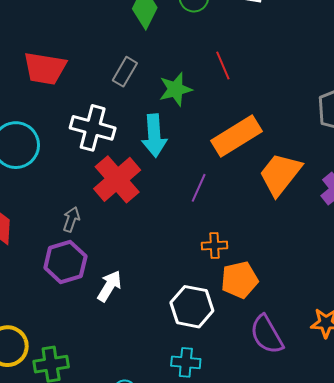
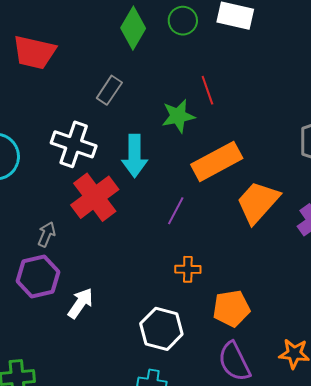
red trapezoid: (45, 68) -> (34, 52), moved
green star: (176, 89) -> (178, 116), moved
orange pentagon: (239, 280) -> (231, 308), moved

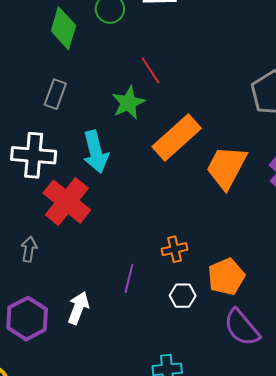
purple line: (176, 211) -> (129, 278), moved
purple hexagon: (38, 276) -> (27, 319), moved
white hexagon: (161, 329) -> (183, 296), moved, size x0.6

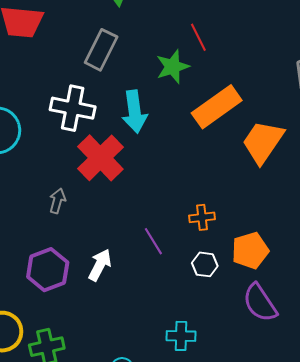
gray rectangle: (55, 94) -> (101, 50), size x1.4
purple line: (129, 278) -> (153, 241), turned -52

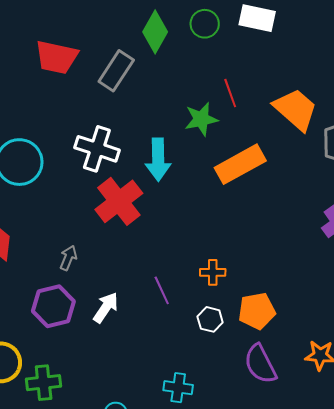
gray rectangle: (101, 50) -> (116, 71), moved
orange trapezoid: (263, 142) -> (296, 109), moved, turned 90
gray arrow: (57, 201) -> (68, 258), moved

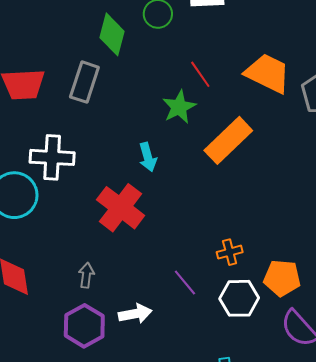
white cross: (97, 149) -> (52, 157), moved
cyan arrow: (158, 160) -> (148, 157), size x0.7
white arrow: (106, 308) -> (135, 314), turned 60
orange pentagon: (257, 311) -> (282, 278), turned 30
white hexagon: (210, 319) -> (239, 298), size x1.5

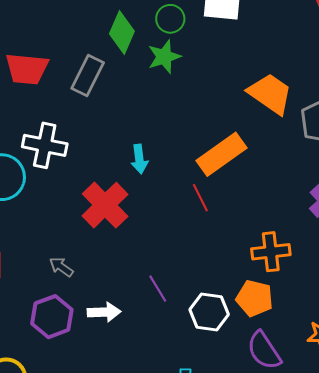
red line: (200, 74) -> (200, 198), moved
green star: (179, 107) -> (164, 57), moved
orange cross: (230, 252) -> (271, 252), moved, size x1.5
gray arrow: (86, 275) -> (61, 267), turned -70

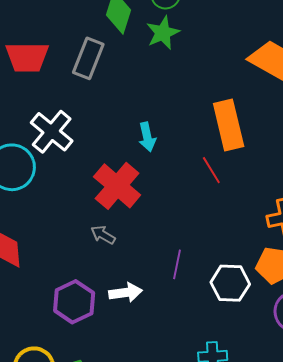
white cross: (45, 145) -> (52, 132), turned 33
orange rectangle: (222, 154) -> (229, 125), turned -63
gray arrow: (61, 267) -> (103, 235), moved
purple line: (158, 289) -> (177, 264), turned 48

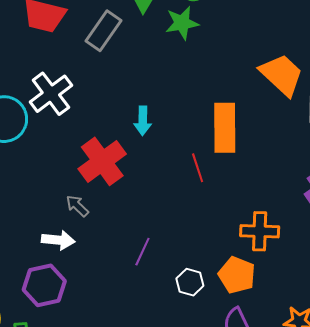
white hexagon: (230, 283) -> (190, 282), size x0.7
white arrow: (126, 293) -> (58, 240), moved
purple hexagon: (74, 302) -> (44, 285), moved

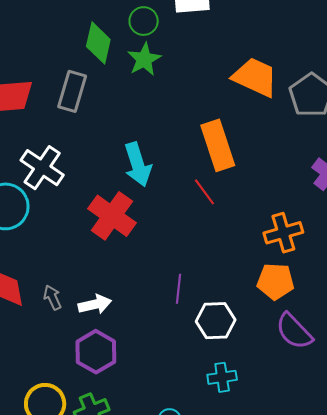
cyan arrow: (143, 121) -> (138, 164), size x1.5
gray arrow: (77, 206) -> (52, 298), moved, turned 40
white hexagon: (190, 282) -> (216, 321), moved, size x1.4

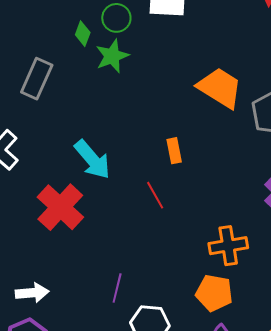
green diamond: (98, 43) -> (83, 34), moved, size x0.6
orange rectangle: (218, 145) -> (174, 151), size x0.5
cyan arrow: (138, 164) -> (92, 159), turned -30

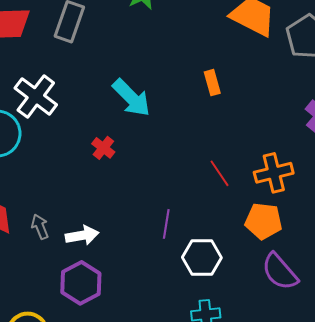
red line: (155, 195) -> (219, 173), moved
red cross: (60, 207) -> (103, 148), size x0.5

